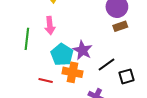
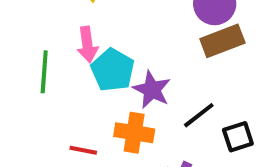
brown rectangle: (120, 26) -> (222, 41), size x1.5
cyan pentagon: (62, 55) -> (113, 70), moved

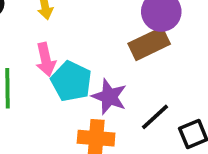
brown rectangle: (222, 41) -> (149, 44), moved

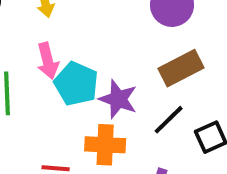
brown rectangle: (149, 44) -> (181, 68), moved

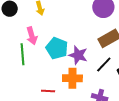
pink arrow: (48, 61) -> (32, 36), moved

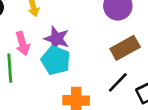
purple star: (78, 55) -> (57, 39), moved

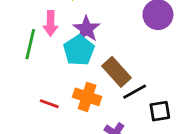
brown rectangle: (125, 48) -> (116, 72), moved, turned 60

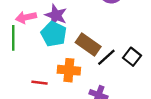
pink arrow: (51, 23) -> (26, 17), turned 90
black square: (160, 111) -> (132, 57), moved, turned -30

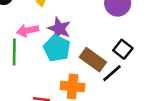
black square: (132, 57) -> (123, 49), moved

